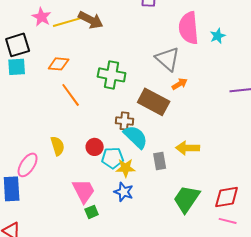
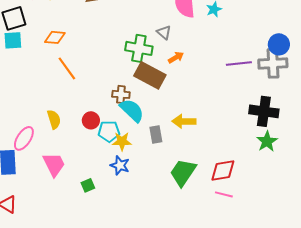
gray triangle: (168, 59) -> (164, 32), size x0.6
green cross: (112, 75) -> (139, 48), moved
pink trapezoid: (84, 191) -> (54, 164), moved

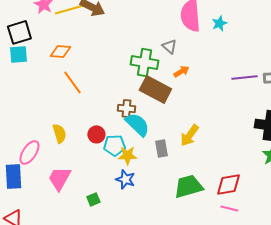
yellow arrow: (184, 121) -> (189, 135), turned -55
pink trapezoid: (54, 164) -> (59, 178), turned -124
green trapezoid: (183, 172) -> (188, 186), turned 40

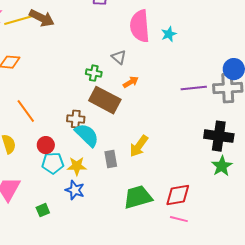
green cross: (144, 62) -> (94, 73), size x0.6
orange line: (72, 82) -> (26, 111), moved
cyan pentagon: (114, 145) -> (53, 163), moved

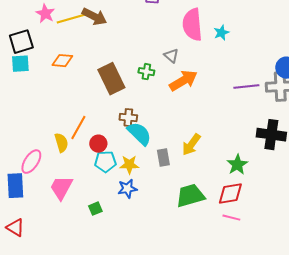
orange arrow: (131, 82) -> (183, 81), size x1.8
brown rectangle: (105, 100) -> (111, 79), moved, turned 36
orange line: (26, 111) -> (78, 128), moved, turned 65
green star: (222, 166) -> (237, 165), moved
blue star: (75, 190) -> (127, 189), turned -30

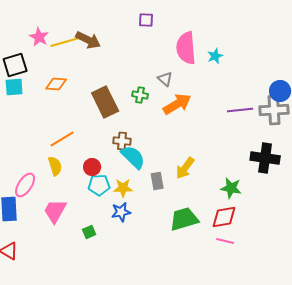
orange line: (78, 128) -> (62, 139), moved, turned 30
green star: (237, 165) -> (231, 188), turned -30

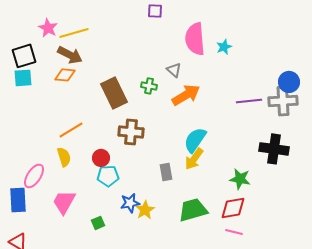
brown arrow: (88, 40) -> (70, 55), moved
brown cross: (122, 141) -> (131, 132), size x1.4
cyan semicircle: (133, 157) -> (195, 140), moved, turned -100
yellow star: (123, 188) -> (145, 210), moved, turned -30

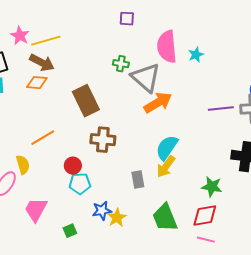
gray triangle: (174, 70) -> (146, 78), size x2.0
green cross: (149, 86) -> (121, 64), moved
yellow semicircle: (64, 157) -> (23, 165), moved
green trapezoid: (193, 210) -> (165, 218), turned -96

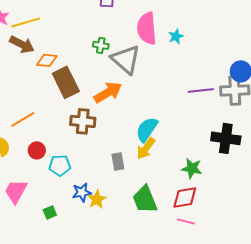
orange diamond: (37, 83) -> (47, 60), moved
orange arrow: (158, 103) -> (108, 92), moved
red circle: (73, 166) -> (37, 150), moved

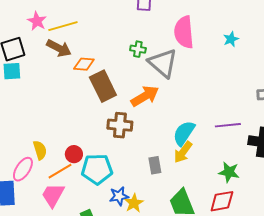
cyan star: (176, 36) -> (231, 39), moved
purple line: (201, 90) -> (228, 125), moved
orange line: (23, 119) -> (60, 171), moved
cyan pentagon: (60, 165) -> (97, 169), size x1.4

